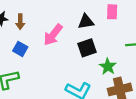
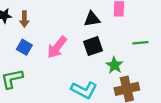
pink arrow: (53, 35) -> (57, 47), moved

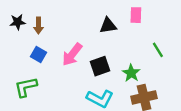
green line: (140, 43) -> (158, 50), turned 63
black square: (93, 46) -> (100, 66), moved

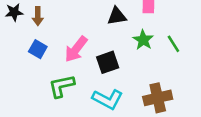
green star: (131, 73) -> (143, 40), moved
green L-shape: (26, 87) -> (62, 86), moved

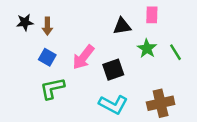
green L-shape: (62, 86) -> (52, 88), moved

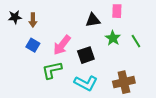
green L-shape: (52, 88) -> (52, 70), moved

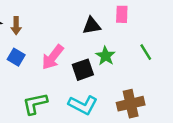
green star: (113, 38) -> (105, 56), moved
green L-shape: (52, 70) -> (35, 104), moved

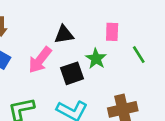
pink rectangle: (122, 14) -> (112, 32), moved
black triangle: (92, 26) -> (64, 35), moved

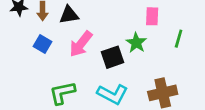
black triangle: (64, 35) -> (69, 15), moved
green line: (139, 55) -> (179, 39), turned 48

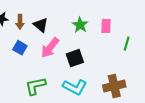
black triangle: (69, 15) -> (41, 25), turned 49
green star: (136, 43) -> (80, 25), moved

